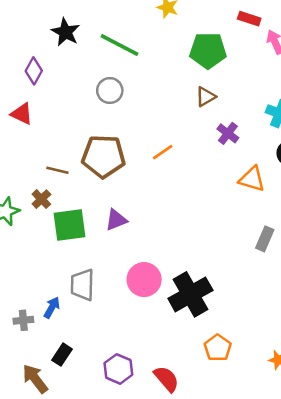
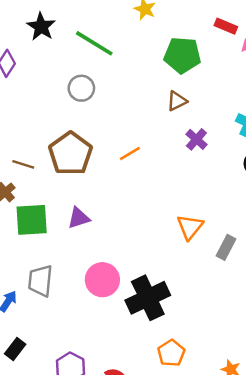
brown pentagon: (104, 156) -> (70, 154), turned 30
orange triangle: (252, 179) -> (190, 227), moved, turned 48

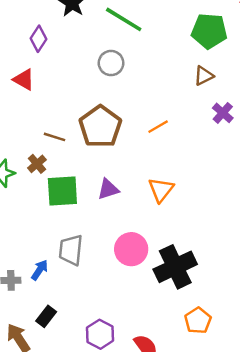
orange triangle: (190, 227) -> (161, 190), moved

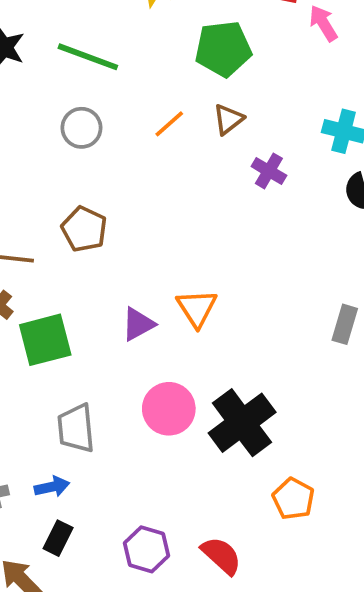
brown pentagon: (100, 127) -> (84, 229), size x0.7
orange line: (158, 127) -> (169, 124), moved
purple triangle: (108, 189) -> (138, 324), moved
blue arrow: (40, 270) -> (52, 487), moved, turned 55

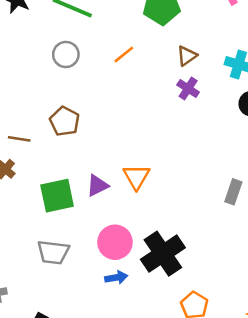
brown triangle: (228, 119) -> (187, 56), moved
green square: (45, 340) -> (57, 196), moved
gray trapezoid: (76, 428) -> (53, 252), turned -80
blue arrow: (52, 487) -> (116, 278), moved

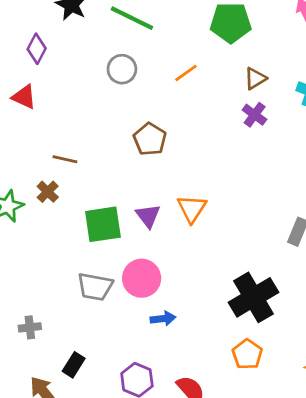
brown pentagon: (65, 121) -> (150, 139), moved
purple triangle: (97, 186) -> (148, 216), turned -45
pink circle: (115, 242) -> (142, 278), moved
black cross: (163, 254) -> (253, 297), moved

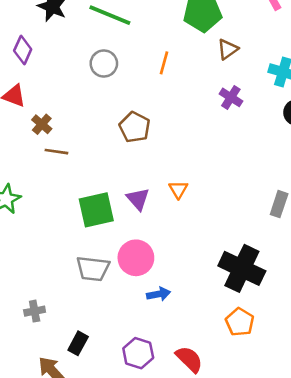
orange line: (186, 73) -> (164, 63), turned -35
brown triangle: (255, 78) -> (228, 49), moved
brown cross: (48, 192) -> (42, 124), moved
orange triangle: (192, 209) -> (178, 189), size x0.7
black cross: (253, 297) -> (242, 268), turned -30

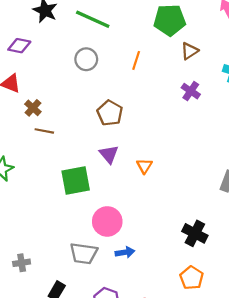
purple diamond: (23, 50) -> (19, 46), turned 75
purple triangle: (138, 199) -> (109, 154), moved
black cross: (242, 268) -> (195, 233), size x0.7
gray trapezoid: (93, 269) -> (84, 253), moved

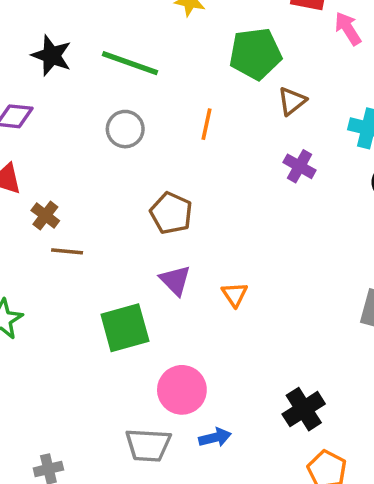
black cross: (195, 233) -> (304, 409), moved, turned 35

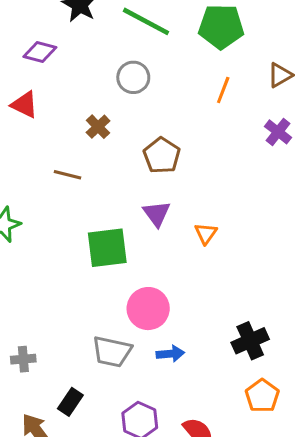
green pentagon: (255, 54) -> (221, 27), moved
orange line: (206, 124) -> (223, 90), moved
brown cross: (45, 216) -> (98, 127), moved

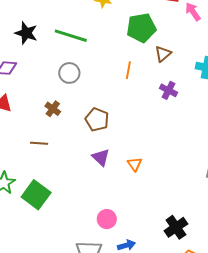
green pentagon: (221, 27) -> (141, 28), moved
green square: (107, 248) -> (36, 195), moved, turned -36
pink circle: (148, 309) -> (107, 219), size x0.7

